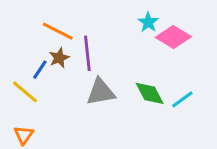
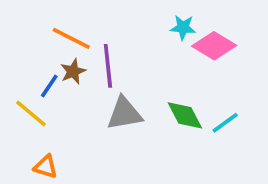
cyan star: (148, 22) -> (183, 27), turned -30
orange triangle: (24, 135) -> (46, 167), moved, turned -48

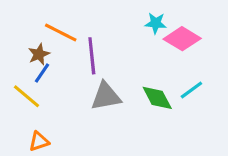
brown star: (73, 71) -> (39, 54), moved
cyan line: (225, 123) -> (191, 90), moved
orange triangle: (46, 167) -> (39, 141), turned -35

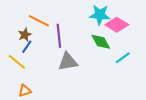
cyan star: (156, 23) -> (100, 15), size x1.5
green diamond: (157, 98) -> (101, 42), moved

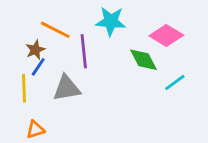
cyan star: (100, 15) -> (111, 21), moved
yellow line: (17, 62) -> (24, 88), turned 48
gray triangle: (68, 62) -> (67, 88), moved

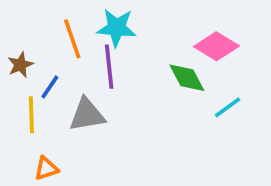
cyan star: (111, 21) -> (117, 28), moved
orange line: (55, 30) -> (72, 39), turned 44
brown star: (35, 50) -> (20, 65), moved

